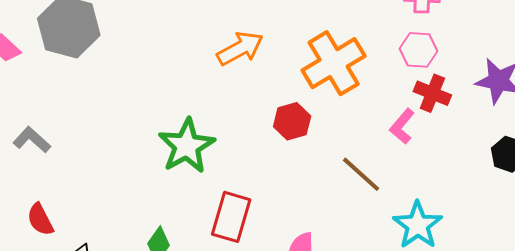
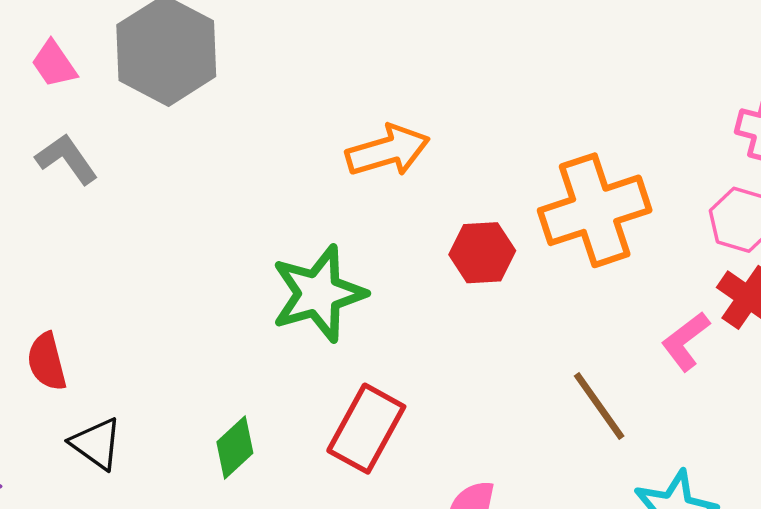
orange arrow: (240, 48) -> (388, 151), moved
red hexagon: (292, 121) -> (482, 253), moved
gray L-shape: (32, 140) -> (67, 159), moved

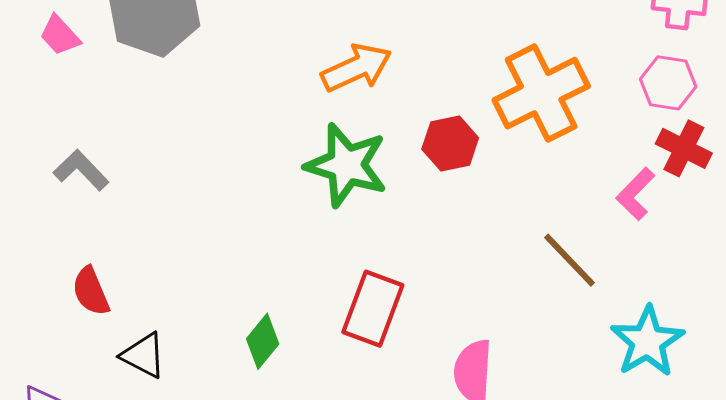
gray L-shape: (67, 159) -> (81, 170), moved
green star: (318, 294) -> (346, 165), moved, turned -30

